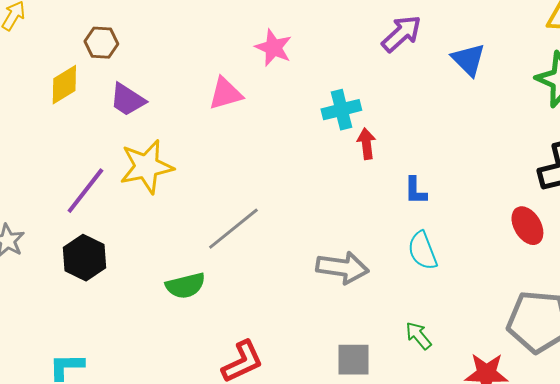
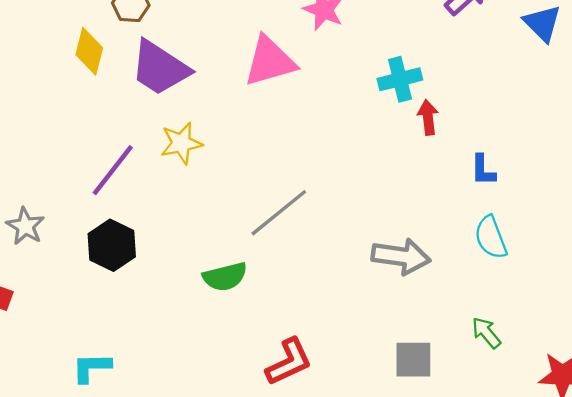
yellow diamond: (64, 85) -> (89, 51), turned -45
pink triangle: (225, 94) -> (270, 61), size x1.4
purple trapezoid: (127, 100) -> (160, 68), size x1.5
yellow star: (146, 167) -> (181, 143), size x0.7

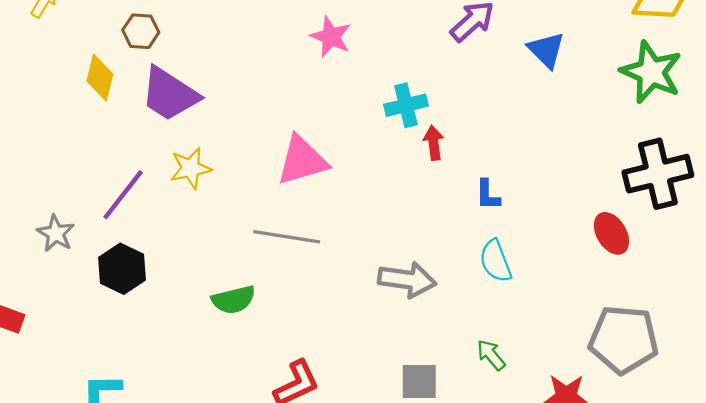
pink triangle: (270, 61) -> (302, 160), moved
gray line: (279, 213) -> (287, 237), turned 48
gray star: (25, 226) -> (56, 233), moved

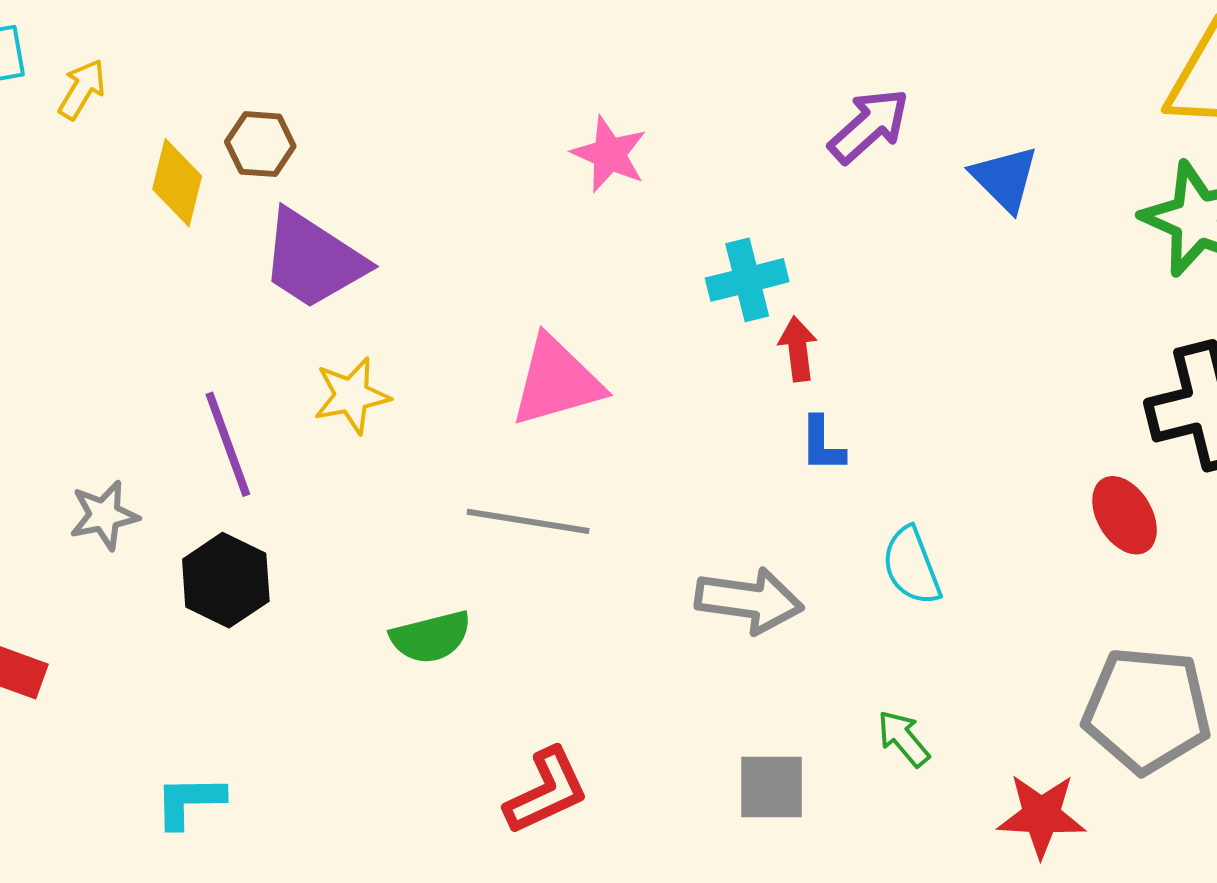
yellow diamond: (100, 78) -> (177, 183), moved
purple line: (123, 195) -> (228, 444), turned -58
blue L-shape: (488, 195) -> (822, 444), moved
gray star: (56, 233) -> (104, 515), turned 30

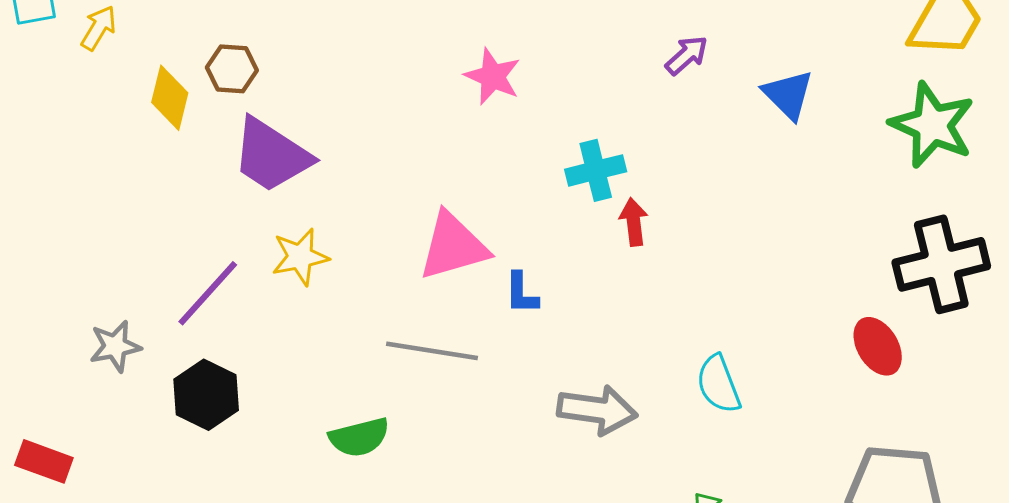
purple arrow: (869, 126) -> (687, 55), size x0.7
purple line: (228, 444) -> (208, 293), turned 62
blue L-shape: (822, 444) -> (521, 293), moved

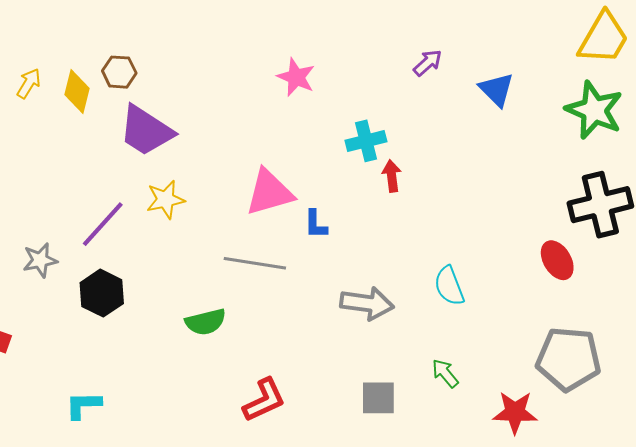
yellow arrow: (99, 28) -> (29, 83), moved

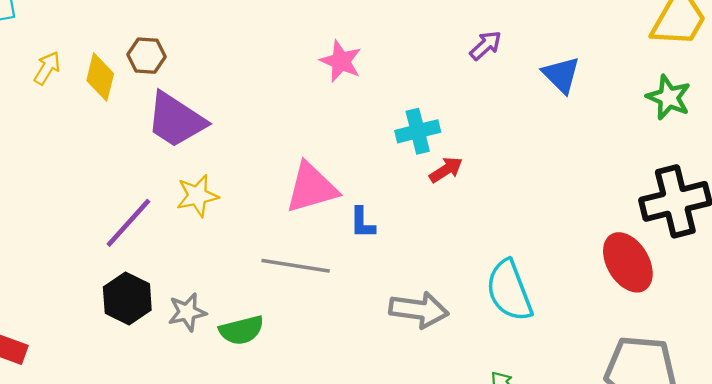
green star: (594, 110) -> (669, 97), size x0.7
red arrow: (392, 176) -> (446, 170), turned 64
gray star: (40, 260) -> (187, 312), moved
red ellipse: (557, 260) -> (628, 262), size x1.4
cyan semicircle: (449, 286) -> (509, 291), size x1.4

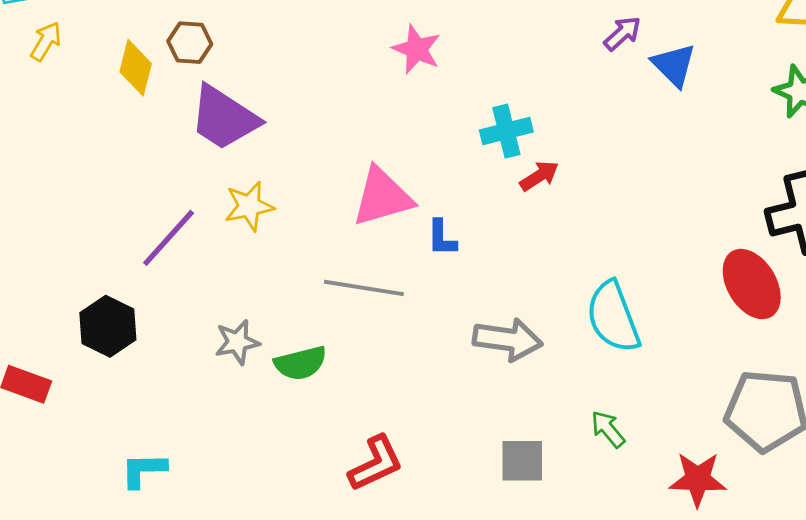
purple arrow: (486, 45) -> (622, 33), moved
yellow arrow: (47, 68) -> (46, 41), moved
black hexagon: (127, 299) -> (108, 326), moved

